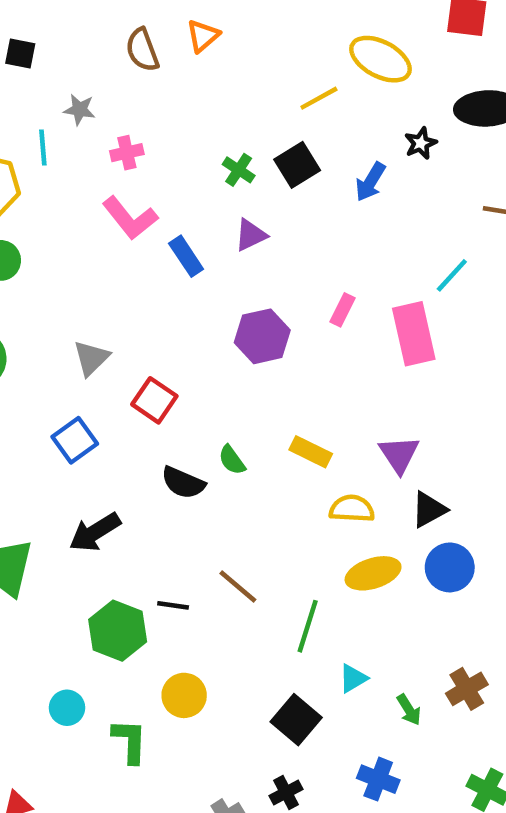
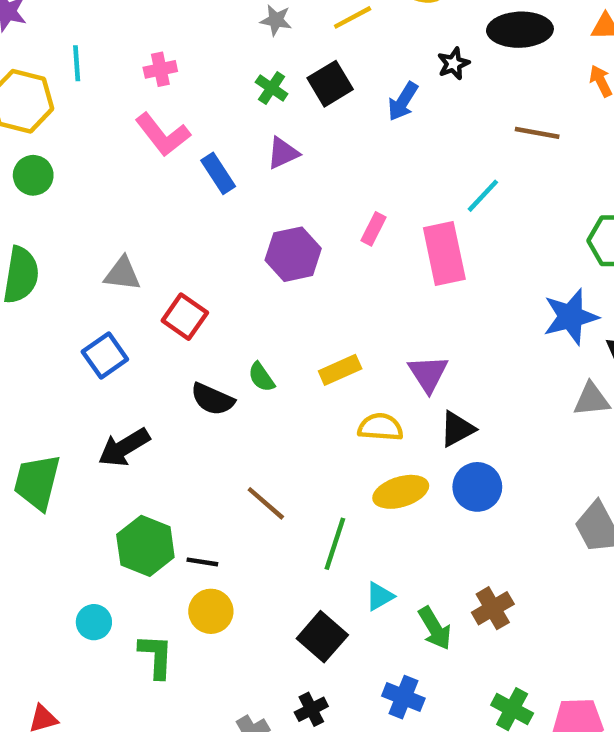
gray star: (80, 110) -> (276, 20), moved
gray triangle: (91, 358) -> (122, 274), turned 51
yellow rectangle: (311, 452) -> (340, 370), turned -51
black line: (173, 605) -> (202, 562), moved
green arrow: (409, 710) -> (435, 628), size x1.4

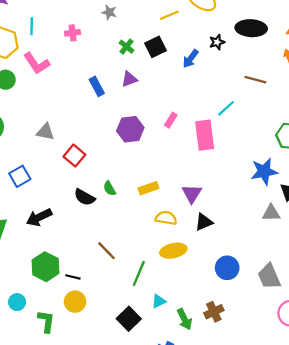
gray star: (276, 20) -> (109, 12), moved
pink L-shape: (163, 135) -> (37, 63), moved
blue square: (105, 356) -> (20, 176), moved
blue circle: (477, 487) -> (227, 268), moved

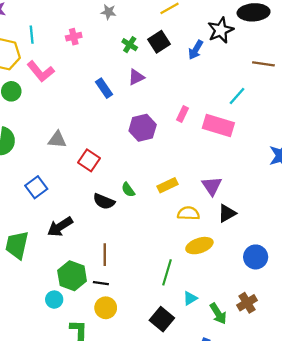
black star: (217, 42) -> (221, 30), size x1.6
pink rectangle: (205, 135) -> (218, 125), turned -60
brown line: (106, 251) -> (105, 255), moved, turned 50
cyan circle: (17, 302) -> (54, 300), moved

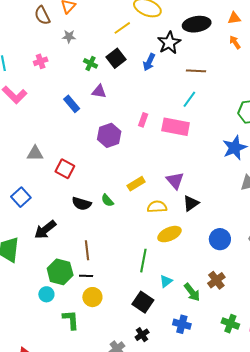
brown line: (263, 64) -> (196, 71), moved
purple triangle: (136, 77) -> (99, 91), turned 42
green semicircle: (128, 190) -> (107, 200), moved

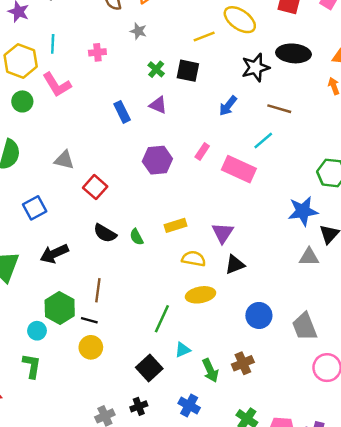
black square: (116, 58) -> (188, 71), turned 36
blue arrow: (149, 62) -> (228, 106), moved
green L-shape: (71, 320) -> (32, 366), moved

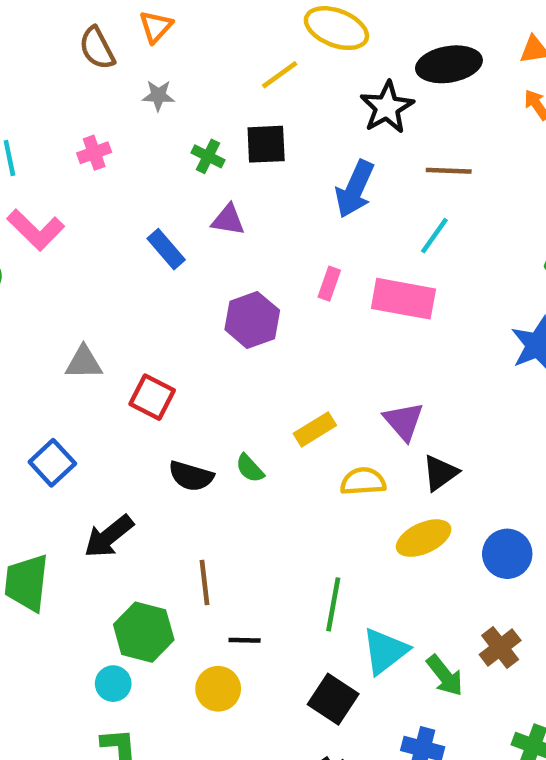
blue arrow: (228, 106) -> (355, 189), size x1.4
yellow ellipse: (201, 295) -> (424, 538), moved
black line: (89, 320) -> (245, 640), moved
cyan triangle: (183, 350) -> (385, 651), size x1.6

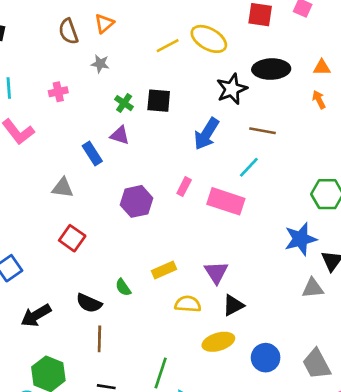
yellow line: (280, 75) -> (168, 46), moved
purple triangle: (228, 220) -> (120, 135), moved
gray triangle: (84, 363) -> (63, 188), moved
black semicircle: (191, 476) -> (89, 303), moved
brown line: (205, 582) -> (99, 339), moved

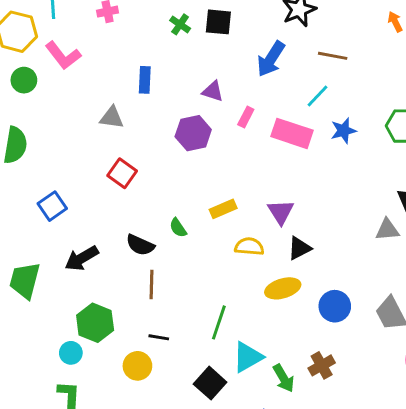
purple triangle: (120, 135) -> (213, 91), moved
blue rectangle: (92, 153) -> (145, 80), turned 35
blue star: (301, 239) -> (343, 131), moved, size x0.7

